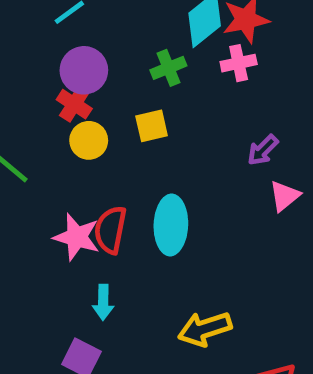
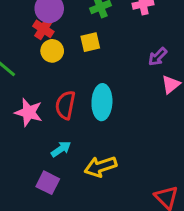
pink star: (77, 237) -> (29, 112), moved
cyan arrow: (103, 302) -> (61, 149), turned -126
yellow arrow: (205, 329) -> (100, 167), moved

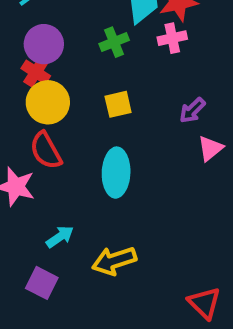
yellow square: (90, 42) -> (118, 104), moved
yellow circle: (52, 51) -> (48, 102), size x1.4
red semicircle: (65, 105) -> (46, 150), moved, turned -40

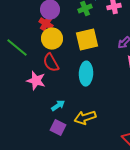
yellow square: (118, 104) -> (87, 40), size x1.6
purple square: (42, 283) -> (58, 128), moved

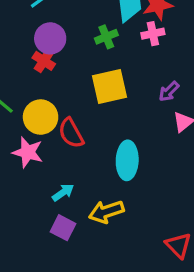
yellow circle: (52, 39) -> (41, 117), moved
red semicircle: (51, 63) -> (71, 133), moved
cyan ellipse: (86, 74) -> (127, 160), moved

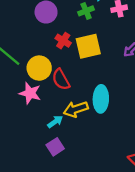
red cross: (44, 61) -> (63, 41), moved
yellow arrow: (106, 212) -> (76, 109), moved
purple square: (63, 228) -> (55, 147), turned 30

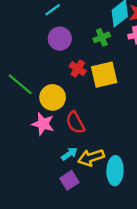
red semicircle: (61, 79) -> (75, 123), moved
cyan ellipse: (101, 99) -> (115, 171), moved
yellow arrow: (76, 109) -> (91, 157), moved

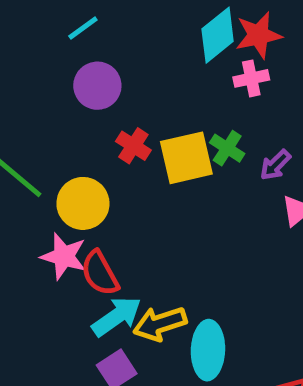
green cross: (102, 37) -> (227, 148), moved, turned -35
red semicircle: (75, 123) -> (100, 273), moved
cyan arrow: (69, 154) -> (117, 316), size x1.5

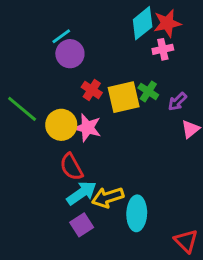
cyan line: (83, 28) -> (61, 36), moved
pink star: (64, 256) -> (87, 128), moved

